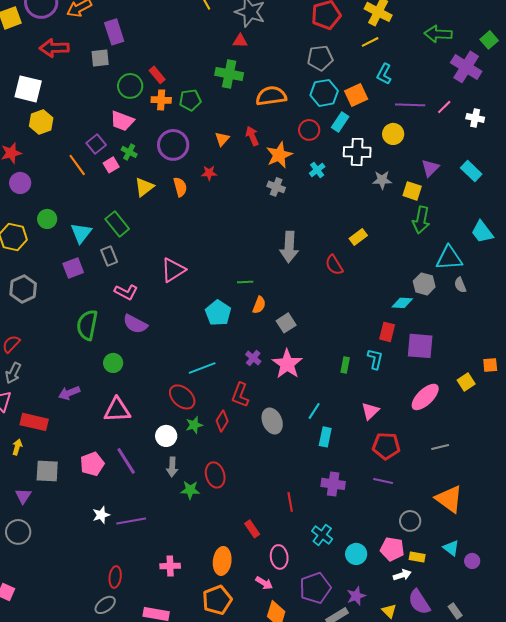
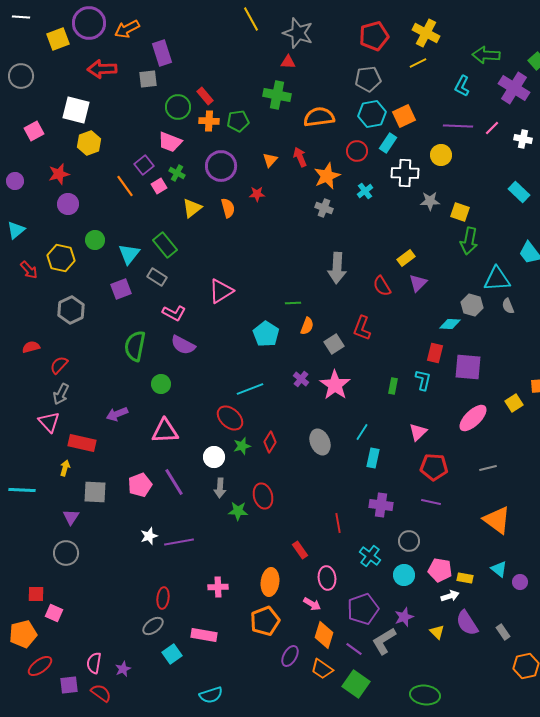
cyan L-shape: (384, 74) -> (462, 86), moved
purple triangle: (430, 168) -> (418, 283), moved
gray rectangle: (109, 256) -> (157, 277), turned -36
red L-shape: (240, 395) -> (362, 328), moved
gray circle: (410, 521) -> (409, 541), moved

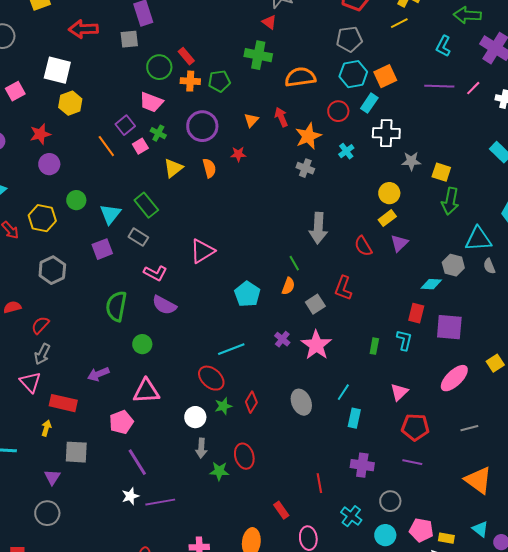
red triangle: (288, 62) -> (269, 22), turned 35
yellow circle: (441, 155) -> (389, 193), moved
green line: (293, 303) -> (294, 263), moved, turned 63
purple line: (174, 482) -> (137, 462), moved
pink pentagon: (140, 485) -> (121, 422), moved

